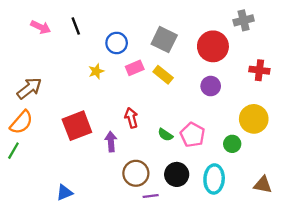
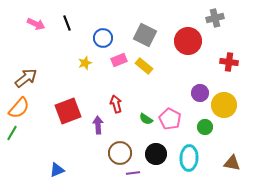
purple circle: (211, 86) -> (200, 93), moved

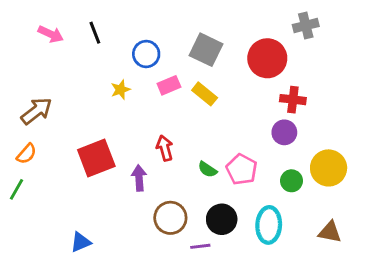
red cross: (229, 62) -> (293, 100), moved
yellow circle: (224, 105) -> (329, 168), moved
orange semicircle: (19, 108) -> (26, 154), size x0.7
purple line: (133, 173) -> (200, 246), moved

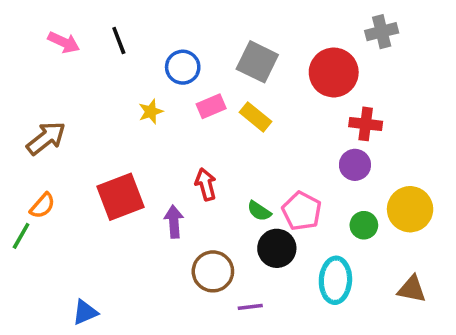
orange semicircle: (26, 154) -> (42, 206), moved
black circle: (222, 219) -> (277, 248), moved
blue triangle: (81, 242) -> (85, 312), moved

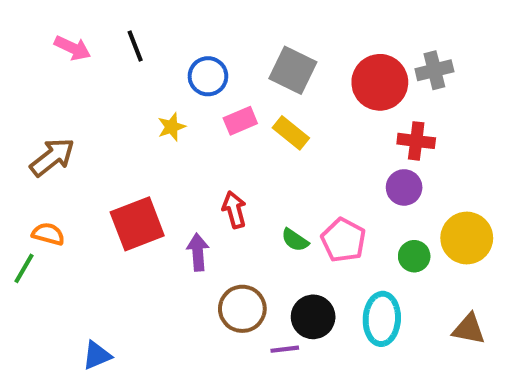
gray cross: (382, 32) -> (434, 70), moved
orange semicircle: (42, 206) -> (48, 234), turned -116
black circle: (277, 248) -> (313, 317), moved

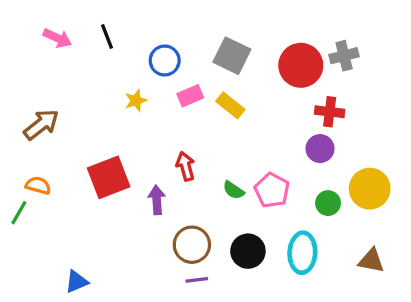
purple line: (285, 349) -> (197, 280), moved

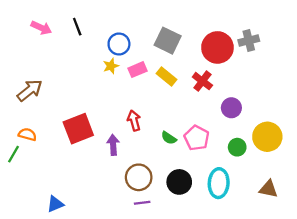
yellow star: (136, 101) -> (111, 66), moved
red cross: (330, 112) -> (202, 81), moved, turned 30

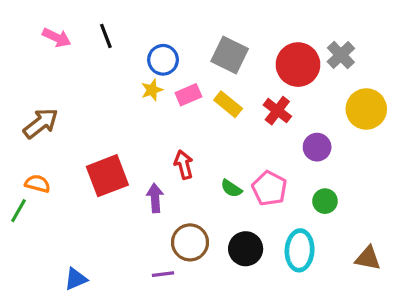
gray cross: (249, 41) -> (341, 55), turned -30
yellow circle: (267, 137) -> (366, 109), moved
purple line: (142, 203) -> (163, 274), moved

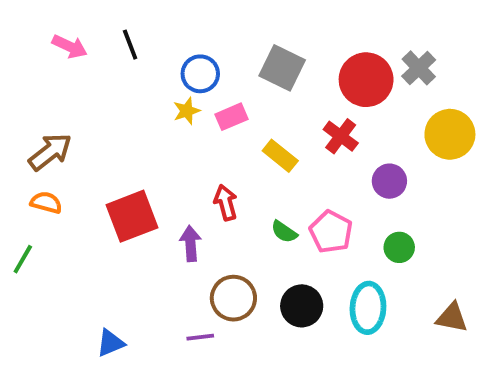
yellow rectangle: (228, 104) -> (280, 156), moved
orange semicircle: (38, 184) -> (46, 203), moved
blue triangle: (76, 279) -> (111, 343), moved

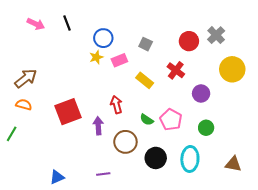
gray square: (282, 68) -> (146, 44), moved, size x0.6
red circle: (366, 80) -> (189, 41), size x0.7
brown circle: (233, 298) -> (125, 142), moved

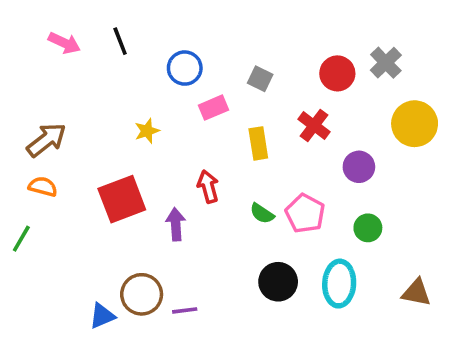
yellow star: (96, 57) -> (147, 131), moved
yellow rectangle: (145, 80) -> (258, 143), turned 42
brown circle: (125, 142) -> (142, 294), moved

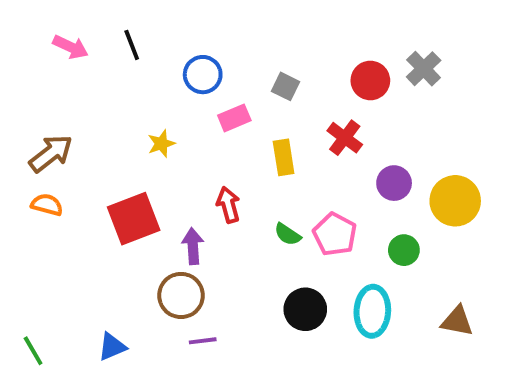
yellow circle: (415, 124) -> (455, 201), moved
green line: (21, 239) -> (33, 351), moved, turned -60
brown circle: (142, 294) -> (181, 295), moved

